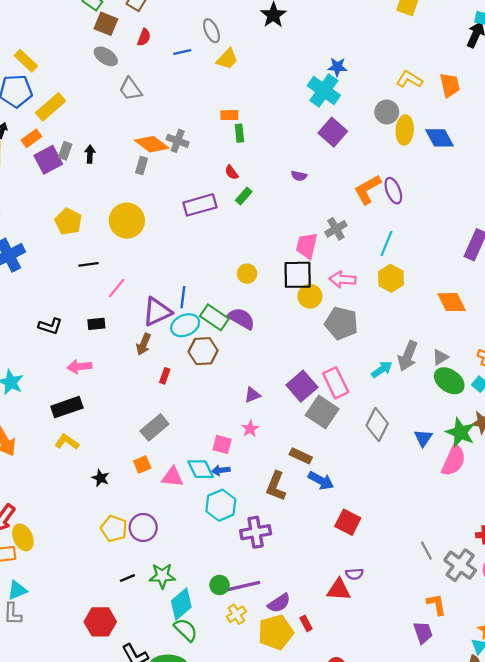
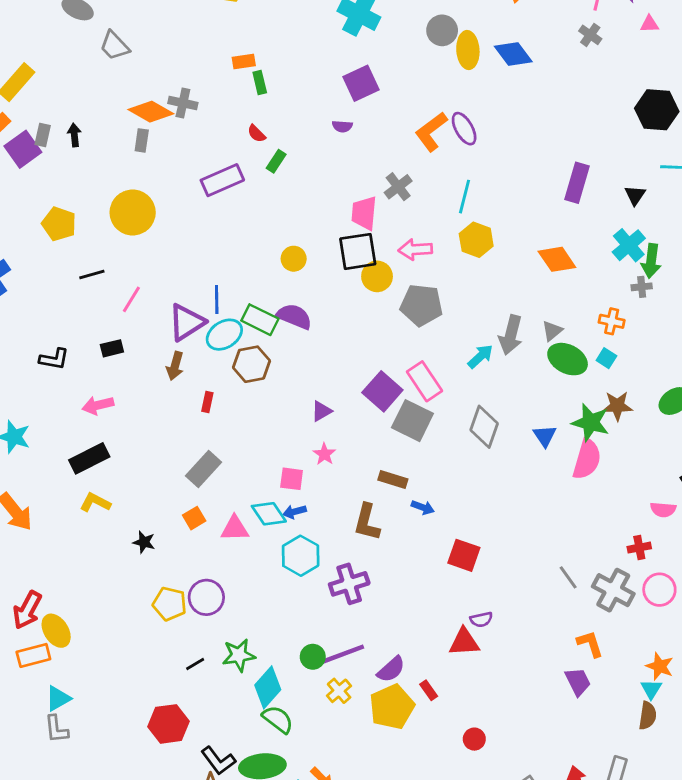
purple square: (333, 132) -> (361, 83), moved, turned 32
blue arrow: (321, 481) -> (423, 507), size x0.7

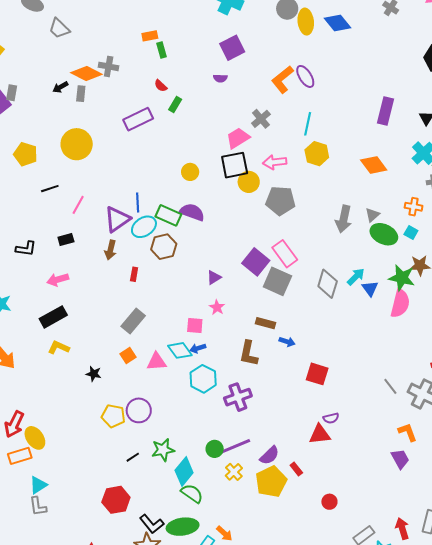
black arrow: (74, 135) -> (60, 87), moved, turned -112
pink trapezoid: (364, 213) -> (238, 138), turned 55
cyan arrow: (480, 356) -> (356, 277), moved

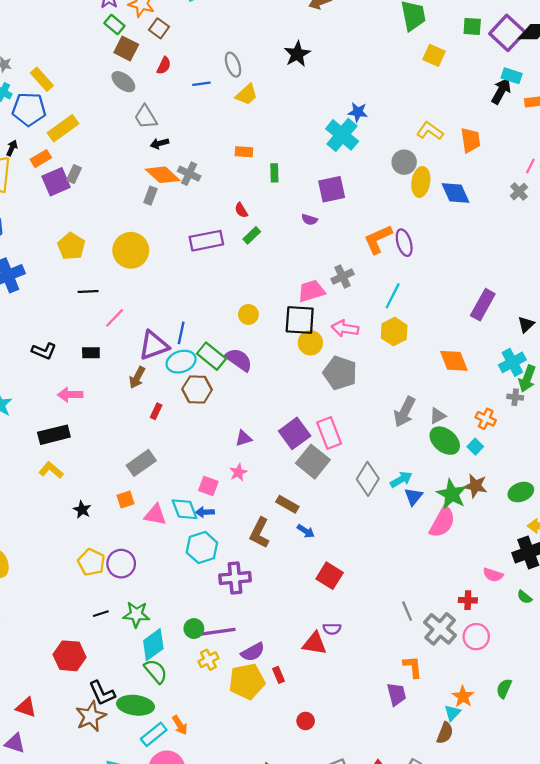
green rectangle: (162, 50) -> (274, 173), moved
black arrow: (60, 87) -> (159, 143), moved

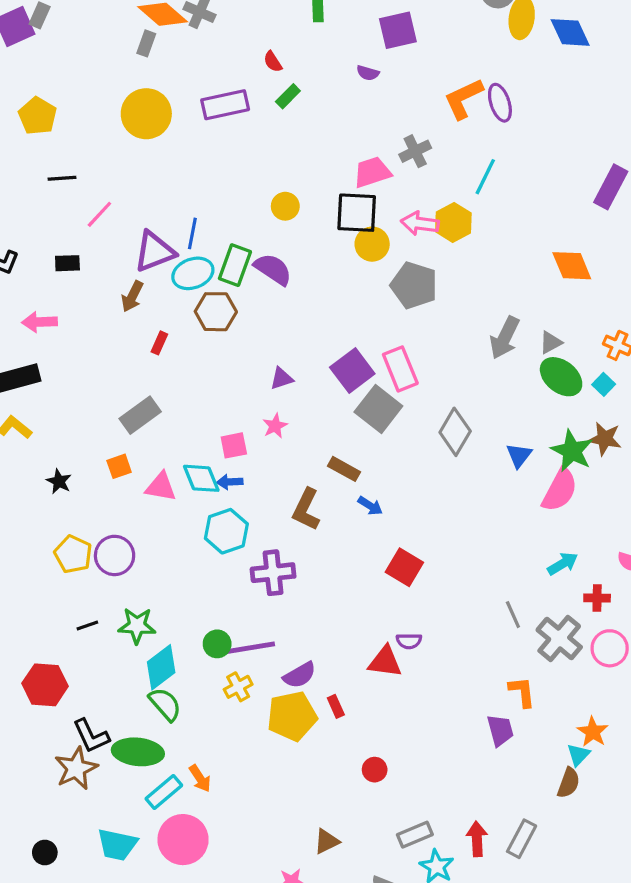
yellow circle: (131, 250) -> (146, 114), moved
yellow hexagon: (394, 332) -> (453, 222), moved
green rectangle: (211, 356) -> (235, 265), turned 72
cyan arrow: (401, 479) -> (563, 564), moved
pink square: (208, 486) -> (234, 445), turned -30

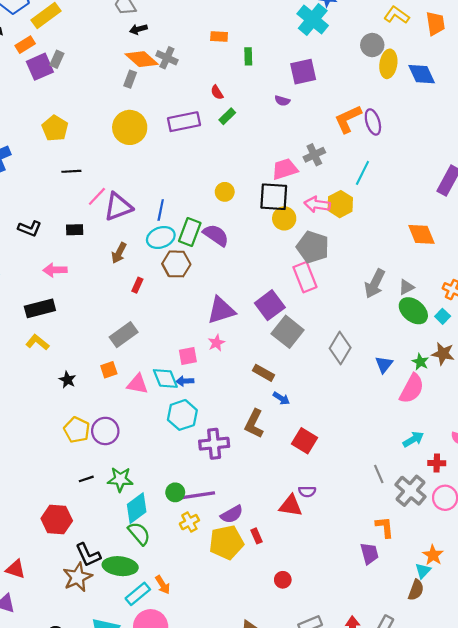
purple triangle: (154, 252) -> (118, 207), moved
pink rectangle: (400, 369) -> (305, 277), moved
purple triangle: (282, 378) -> (221, 310), size x1.8
green star: (572, 451) -> (420, 362), size x0.6
brown L-shape: (306, 509) -> (254, 424), moved

